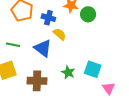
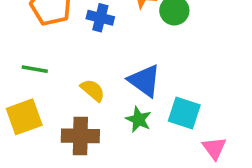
yellow semicircle: (60, 34) -> (93, 90), moved
blue triangle: (43, 48) -> (144, 81), moved

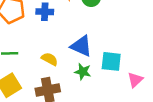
pink triangle: (214, 148) -> (135, 80), turned 35

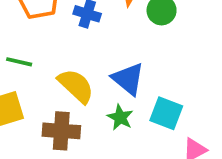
yellow semicircle: (50, 59) -> (76, 86), size x1.5

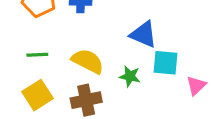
blue triangle: (128, 79) -> (143, 34), moved

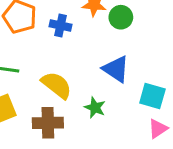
cyan square: (165, 63) -> (152, 96), moved

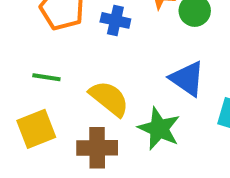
green star: (95, 108) -> (159, 129), size x1.5

